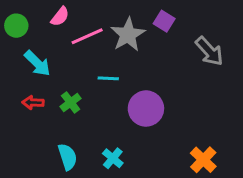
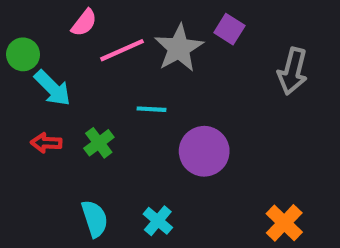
green circle: (16, 26) -> (23, 54), moved
gray arrow: (209, 51) -> (293, 71), turned 56

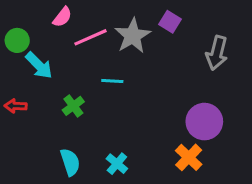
red arrow: (46, 143) -> (16, 106), moved
purple circle: (204, 151) -> (204, 122), moved
orange cross: (284, 223) -> (189, 157), moved

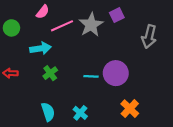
purple square: (170, 22) -> (117, 15), turned 32
cyan arrow: (39, 65) -> (41, 48), moved, turned -54
cyan line: (112, 81) -> (91, 76), moved
purple circle: (204, 122) -> (116, 73), moved

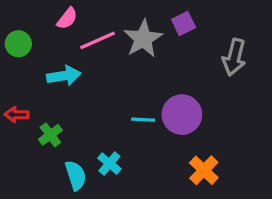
green cross: (50, 73) -> (50, 135), moved
cyan cross: (80, 113) -> (109, 163), moved

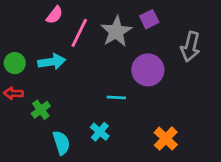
pink line: (98, 40) -> (79, 33), turned -40
green circle: (18, 44) -> (15, 63), moved
purple circle: (182, 115) -> (148, 70), moved
cyan cross: (109, 163) -> (100, 132), moved

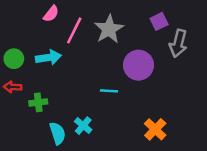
purple square: (149, 19) -> (159, 21), moved
green cross: (41, 110) -> (38, 102), turned 30
cyan cross: (100, 132) -> (83, 126), moved

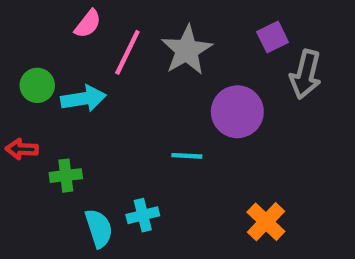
green circle: (14, 59) -> (37, 85), moved
cyan cross: (83, 126) -> (143, 215), turned 36

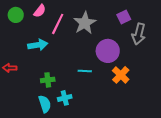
green circle: (37, 85) -> (16, 15), moved
green cross: (66, 176) -> (48, 80), moved
orange cross: (266, 222) -> (121, 75), moved

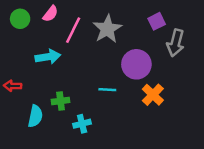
cyan semicircle: (45, 104) -> (35, 116), moved, turned 30

